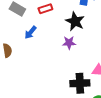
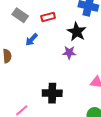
black cross: (80, 83) -> (52, 93), moved

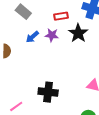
red rectangle: (48, 17) -> (61, 16), moved
purple star: (69, 53) -> (52, 35), moved

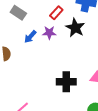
red rectangle: (61, 16) -> (56, 13), turned -32
black cross: (48, 92) -> (66, 82), moved

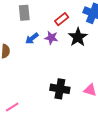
gray rectangle: (18, 13) -> (24, 13), turned 42

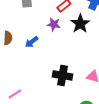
blue arrow: (32, 38) -> (32, 42), moved

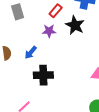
black cross: (62, 75) -> (43, 75), moved

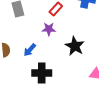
black star: (75, 25) -> (75, 46), moved

